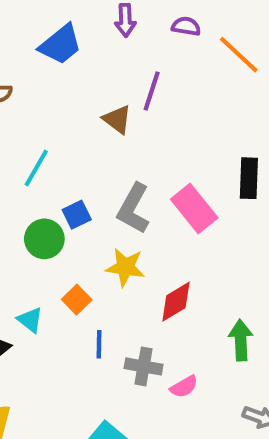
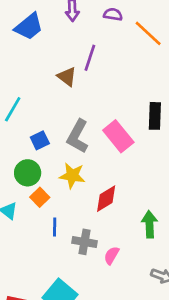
green circle: (44, 239) -> (28, 173), moved
pink semicircle: (184, 387) -> (112, 255), turned 150

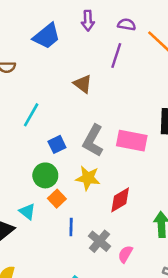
purple line: (90, 58) -> (116, 55), moved
pink rectangle: (118, 136) -> (132, 141), turned -40
gray cross: (84, 242) -> (99, 241), turned 30

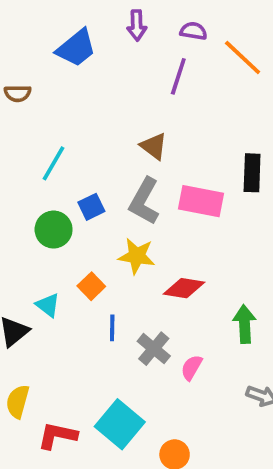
brown triangle: (83, 84) -> (154, 146), moved
green circle: (45, 175) -> (54, 230), moved
red diamond: (120, 200) -> (184, 288), turned 40

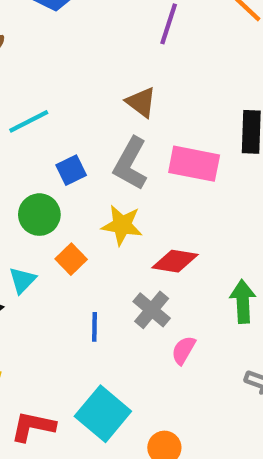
cyan line: (54, 163) -> (29, 121), turned 33
green circle: (54, 230) -> (39, 215), moved
cyan triangle: (48, 305) -> (22, 280), turned 36
blue line: (112, 328) -> (94, 327), moved
gray cross: (154, 349) -> (152, 310), moved

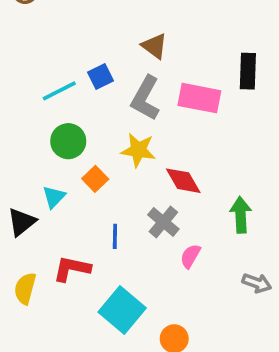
cyan line: (29, 121) -> (59, 91), moved
blue square: (71, 170) -> (101, 77), moved
red diamond: (175, 261) -> (183, 181), turned 51
red L-shape: (33, 426) -> (72, 269), moved

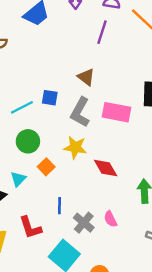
blue square: (101, 77) -> (50, 98), turned 35
gray cross: (163, 222) -> (84, 223), moved
pink semicircle: (190, 256) -> (110, 219), turned -56
red L-shape: (72, 269) -> (30, 227), turned -120

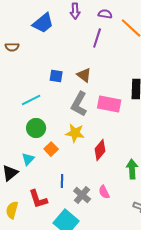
blue square: (50, 98) -> (56, 76), moved
red diamond: (106, 168) -> (100, 150), turned 70

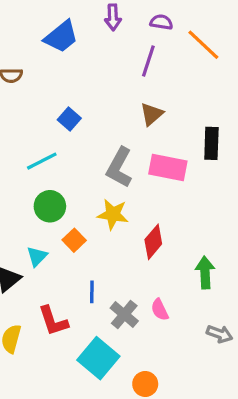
brown triangle: (84, 75) -> (152, 114), moved, turned 42
blue square: (56, 76) -> (69, 119), moved, turned 32

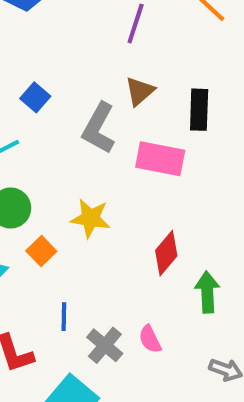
black rectangle: (211, 143) -> (199, 110), moved
gray L-shape: (119, 168) -> (99, 128), moved
red diamond: (153, 242) -> (166, 253), moved

